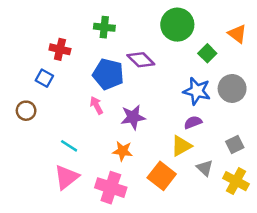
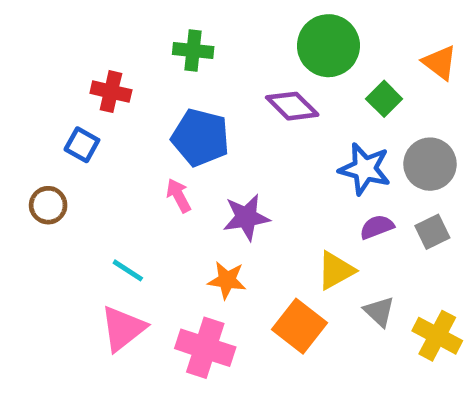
purple diamond: (141, 60) -> (292, 106), moved
purple semicircle: (193, 122) -> (377, 227), moved
gray square: (235, 145) -> (432, 232), moved

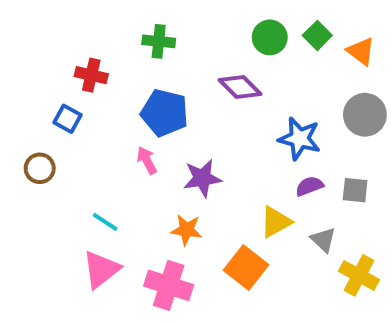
green circle: (328, 46) -> (270, 37), size x0.7
green square: (384, 99) -> (317, 35), moved
gray circle: (430, 164) -> (365, 115), moved
gray square: (432, 232) -> (355, 190), turned 32
gray triangle: (379, 312) -> (323, 240), moved

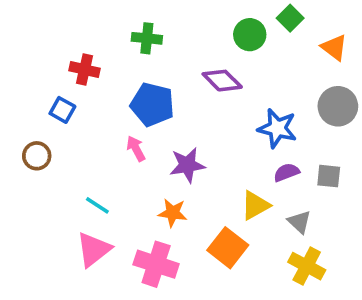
green square: (317, 35) -> (290, 18), moved
yellow cross: (359, 275) -> (307, 266), moved

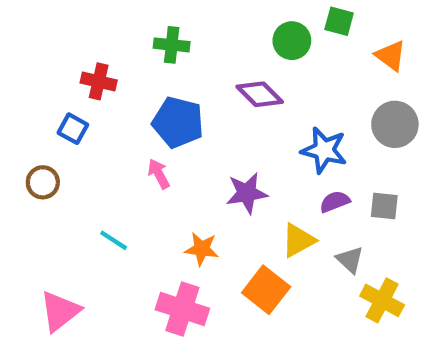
green square: (290, 18) -> (339, 21), turned -30
purple star: (187, 165) -> (247, 193), moved
pink triangle: (94, 249) -> (60, 311), moved
yellow cross: (307, 266) -> (382, 300), moved

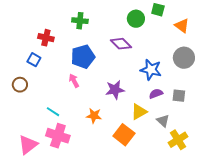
blue pentagon: (178, 122) -> (83, 57), turned -30
yellow cross: (382, 300) -> (178, 140), turned 30
pink cross: (182, 309) -> (58, 136), moved

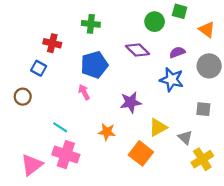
purple semicircle: (156, 94) -> (177, 52), moved

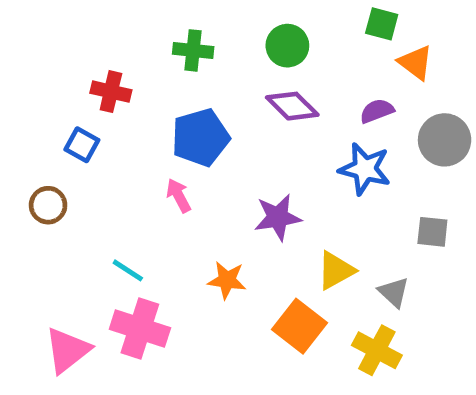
green circle: (155, 22) -> (287, 46), moved
orange triangle: (207, 30) -> (416, 63), moved
yellow cross: (202, 159) -> (377, 350), moved, turned -30

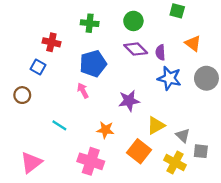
orange triangle: (416, 63) -> (193, 43), moved
purple semicircle: (377, 111) -> (160, 52), moved, turned -72
gray circle: (445, 140) -> (206, 78), moved
gray square: (432, 232) -> (201, 151), moved
pink cross: (140, 328) -> (91, 161), moved

